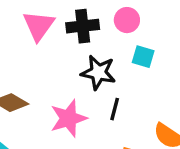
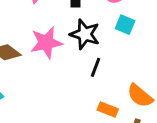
pink star: (69, 118) -> (46, 43), moved

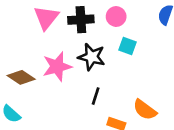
black line: (96, 67) -> (96, 96), moved

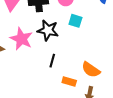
pink star: (57, 67) -> (21, 39), turned -30

